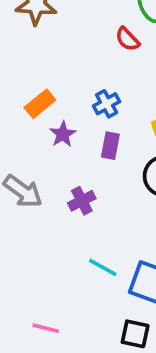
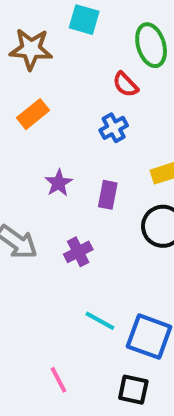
orange rectangle: (40, 104) -> (33, 114), moved
blue cross: (107, 104) -> (114, 128), moved
pink line: (46, 328) -> (59, 380), moved, turned 48

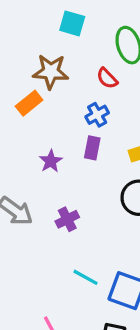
brown star: (31, 49) -> (51, 72), moved
purple rectangle: (108, 195) -> (92, 148), moved

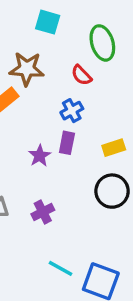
purple star: (51, 161) -> (40, 156), moved

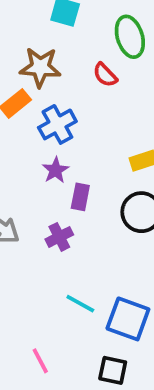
blue cross: (72, 111) -> (57, 124), moved, size x1.4
purple rectangle: (67, 143) -> (80, 197), moved

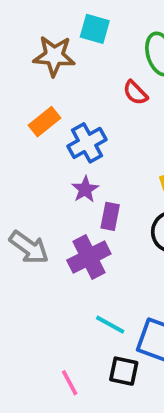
brown star: (40, 67) -> (54, 56), moved
purple cross: (59, 237) -> (89, 257), size x1.5
black square: (113, 370) -> (124, 371), moved

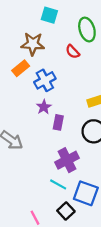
brown star: (54, 56) -> (33, 44), moved
purple cross: (89, 257) -> (67, 160), moved
black square: (124, 371) -> (66, 211), turned 35

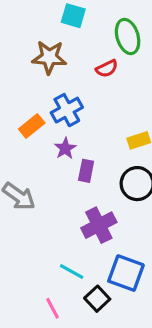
red semicircle: (73, 52) -> (107, 68), turned -72
orange rectangle: (21, 68) -> (32, 126), moved
cyan line: (58, 184) -> (72, 271), moved

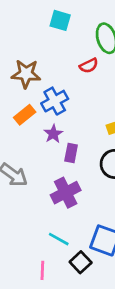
brown star: (49, 57) -> (26, 74), moved
purple cross: (99, 225) -> (66, 193), moved
pink line: (52, 308) -> (42, 270), turned 30

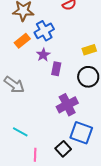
purple cross: (66, 193) -> (67, 105), moved
cyan line: (59, 239) -> (20, 132), moved

